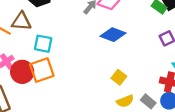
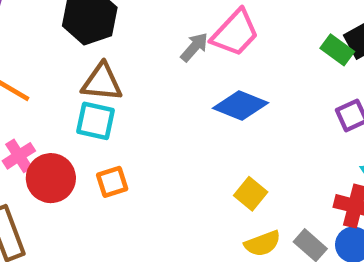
brown triangle: (21, 21) -> (102, 82), moved
orange square: (42, 70) -> (112, 182), moved, size x0.6

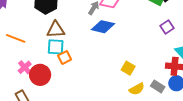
blue diamond: (240, 105) -> (103, 27), moved
orange square: (112, 182) -> (65, 58), moved

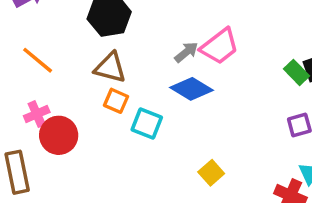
cyan square: (56, 47) -> (147, 123), moved
orange square: (65, 58) -> (116, 101), moved, turned 32

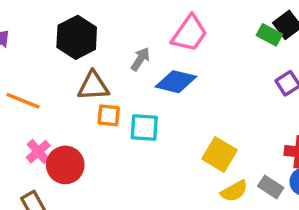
gray arrow: (186, 52) -> (140, 59), moved
yellow square: (211, 173) -> (219, 154), size x1.4

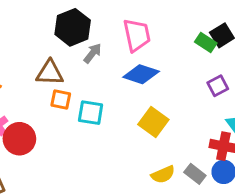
pink trapezoid: (189, 33) -> (137, 35), turned -52
black hexagon: (77, 37) -> (73, 27), moved
blue diamond: (176, 82) -> (141, 74), moved
yellow square: (219, 154) -> (153, 122), moved

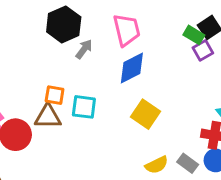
brown triangle: (50, 73) -> (48, 117), moved
blue diamond: (141, 74) -> (132, 68), turned -44
purple square: (218, 86) -> (203, 50), moved

